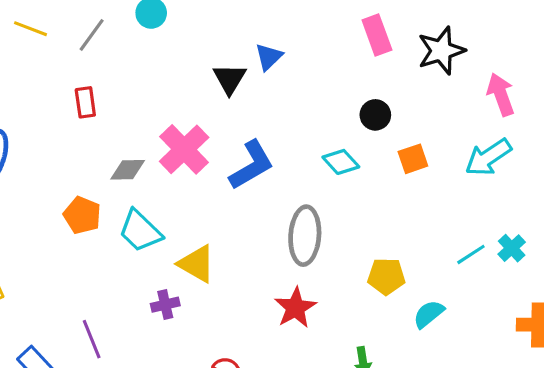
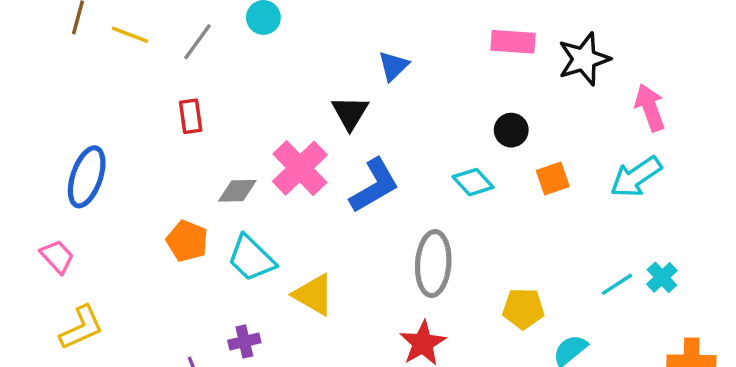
pink rectangle: (377, 35) -> (513, 42), turned -66
black triangle: (230, 79) -> (350, 113), moved
purple cross: (165, 305) -> (244, 341), moved

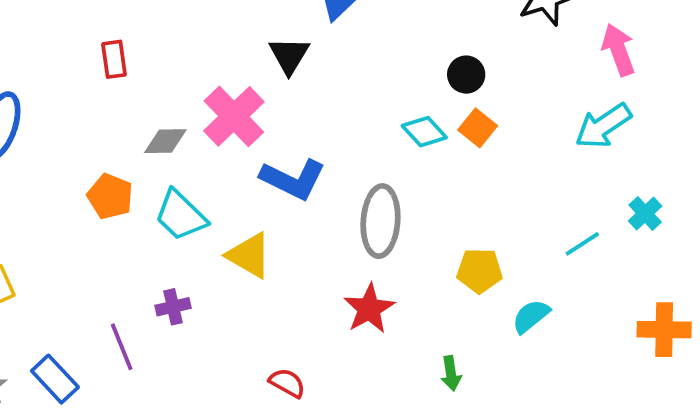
orange square: (553, 179) -> (478, 128), moved, turned -32
blue L-shape: (374, 186) -> (293, 179), moved, turned 56
cyan cross: (662, 277) -> (645, 213), moved

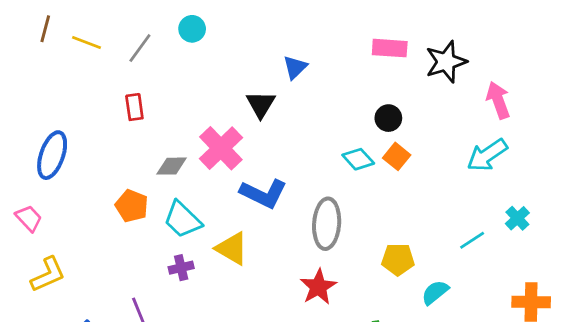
purple cross: (173, 307) -> (181, 268), moved

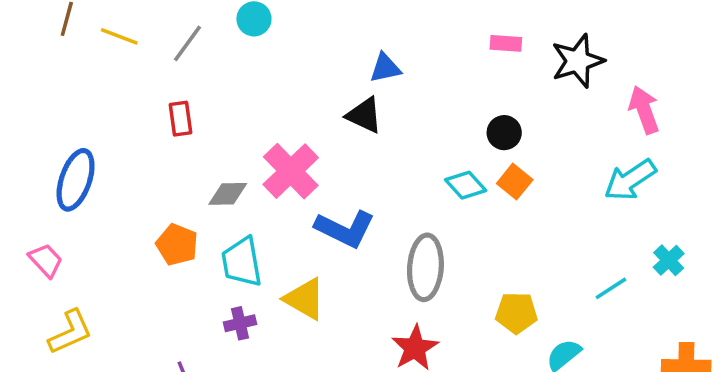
pink rectangle: (390, 48) -> (506, 43), size x0.7
blue triangle: (295, 67) -> (385, 68), turned 32
black triangle: (261, 104) -> (364, 115), moved, turned -36
cyan trapezoid: (182, 220) -> (242, 262), turned 36

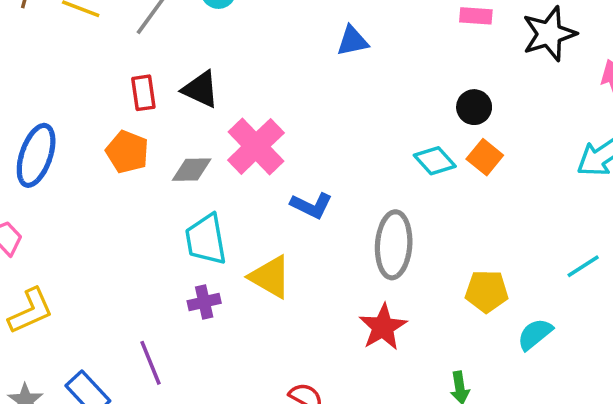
black triangle: (364, 115) -> (201, 89), moved
blue L-shape: (345, 229) -> (311, 205), size x0.7
orange pentagon: (177, 245) -> (127, 152), moved

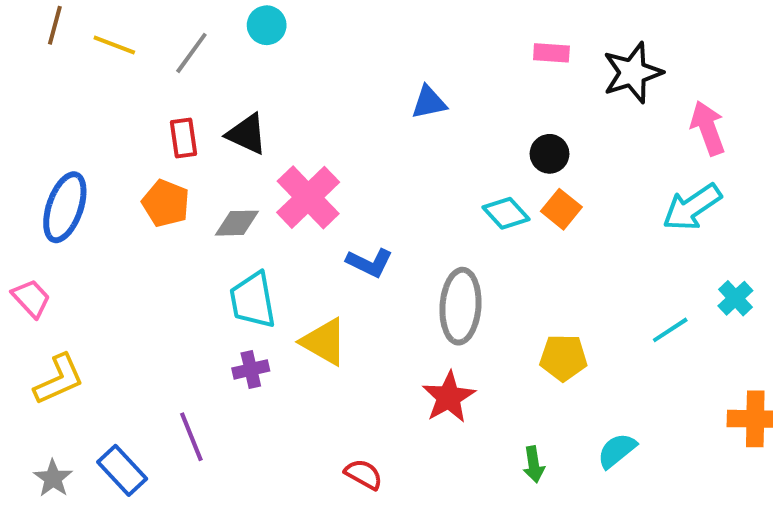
blue triangle: (353, 41) -> (429, 102), moved
cyan semicircle: (535, 334) -> (617, 451), moved

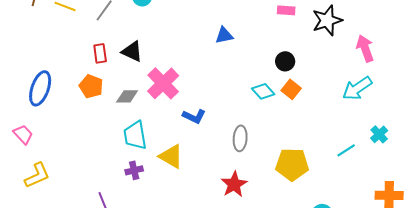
gray ellipse: (460, 306) -> (240, 138), size x0.7
yellow pentagon: (563, 358) -> (292, 164), size x1.4

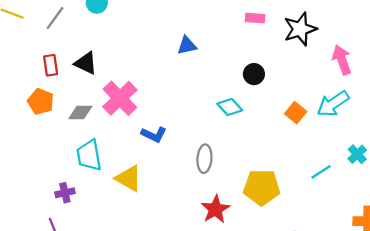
orange square: (291, 89) -> (296, 113), moved
purple cross: (134, 170) -> (65, 193), moved
red star: (234, 184) -> (215, 209), moved

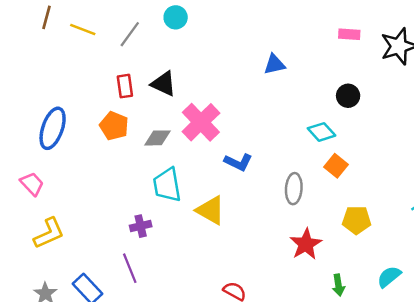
orange square: (296, 113) -> (336, 166), moved
yellow pentagon: (262, 187) -> (356, 220), size x0.7

